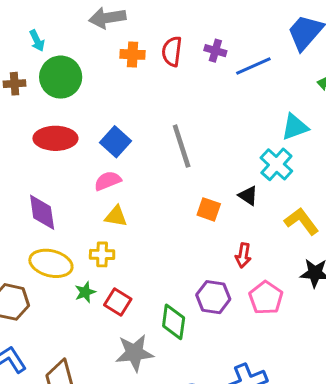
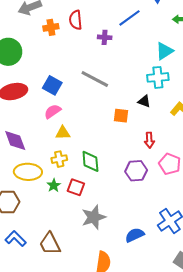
purple cross: (215, 51) -> (105, 37), moved
gray line: (182, 146) -> (95, 79), turned -32
cyan cross: (276, 164) -> (158, 77), turned -35
green diamond: (174, 322) -> (90, 161), moved

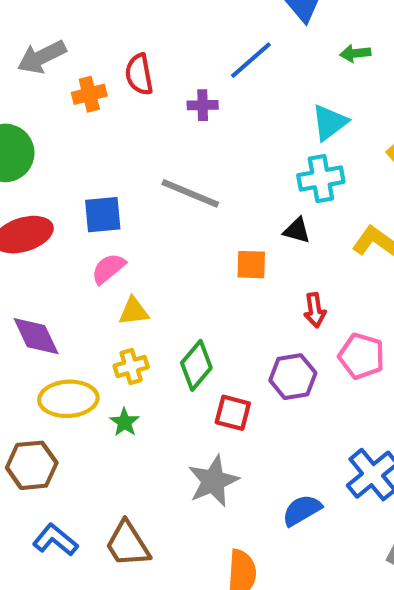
blue square: (52, 85) -> (103, 215), turned -30
green diamond: (90, 161) -> (196, 365), turned 50
red square: (76, 187) -> (233, 413), moved

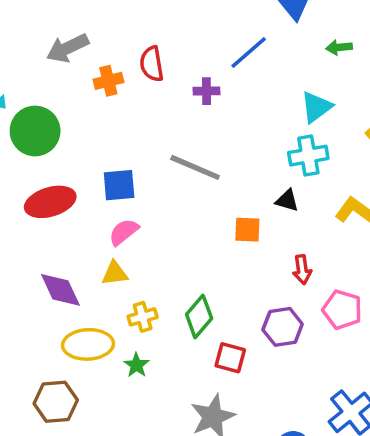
yellow triangle: (134, 311) -> (115, 273), moved

